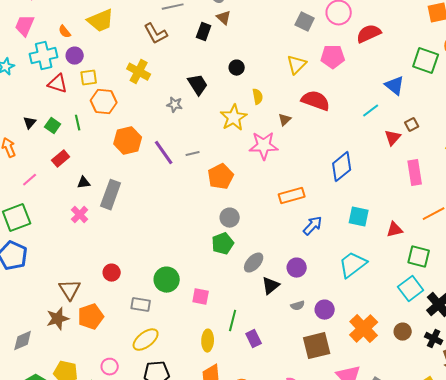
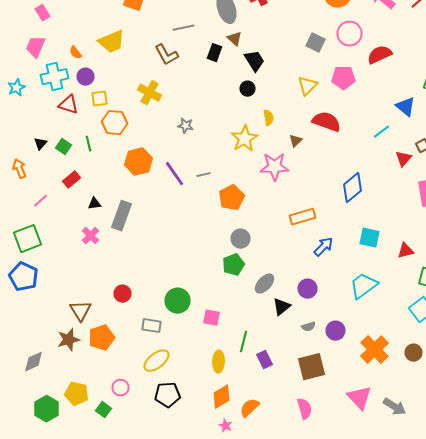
black trapezoid: (198, 85) -> (254, 61), moved
brown square: (317, 346) -> (312, 367), moved

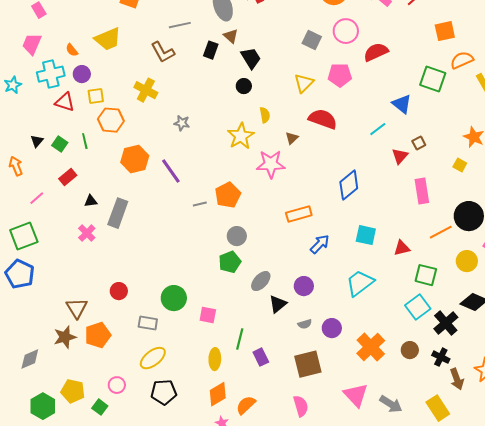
gray line: (204, 175) -> (200, 204), moved

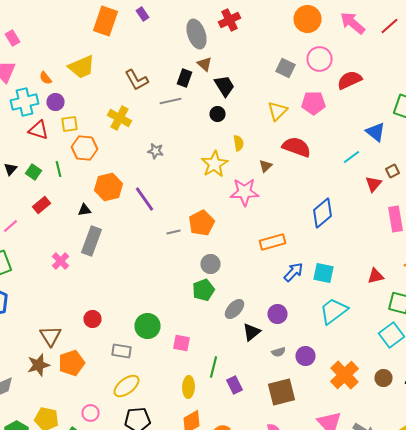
gray line: (180, 25) -> (170, 101), moved
black triangle: (91, 201) -> (84, 210), moved
cyan square: (366, 235) -> (324, 273), moved

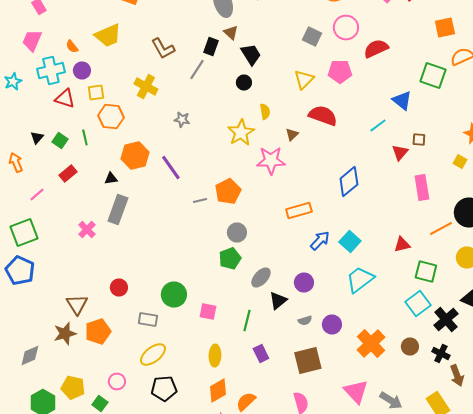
gray line: (170, 101) -> (197, 70), turned -45
brown square: (392, 171) -> (419, 140), turned 32
cyan square: (324, 273) -> (350, 242), turned 30
green line: (214, 367) -> (247, 320), moved

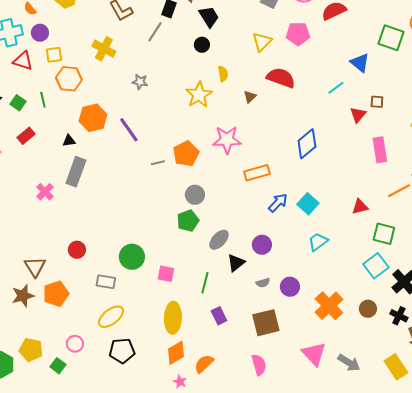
pink star: (271, 160) -> (227, 140), moved
cyan trapezoid: (360, 280) -> (318, 242), size x0.7
yellow ellipse: (215, 356) -> (173, 318), size x1.4

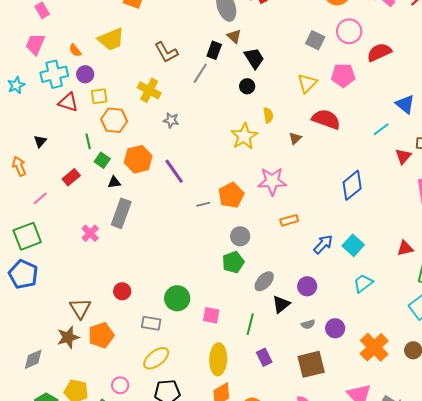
gray star: (140, 82) -> (171, 120), moved
green square: (18, 103) -> (102, 160), moved
orange rectangle: (257, 173) -> (289, 220), moved, size x0.7

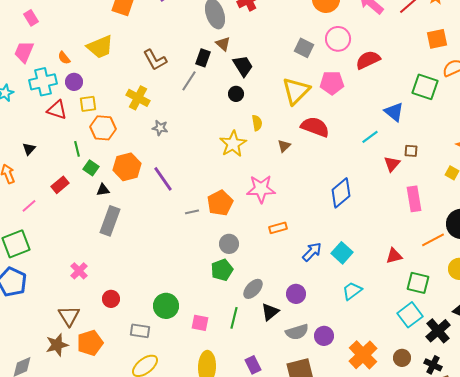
yellow triangle: (307, 83) -> (296, 91), size x1.4
pink cross: (90, 233) -> (79, 271), moved
green line: (250, 324) -> (234, 318), moved
gray semicircle: (308, 324) -> (297, 332), size x1.6

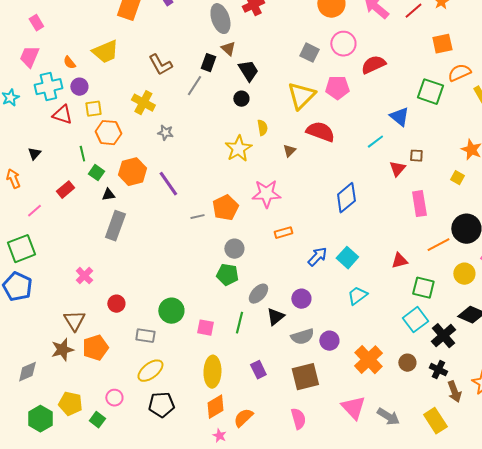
green pentagon: (222, 270) -> (227, 275), turned 30

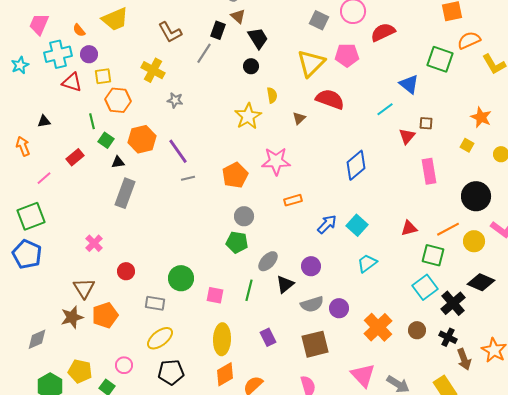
black triangle: (34, 154) -> (44, 121), turned 40
gray line: (197, 217) -> (188, 178), moved
orange line: (438, 245) -> (448, 229), moved

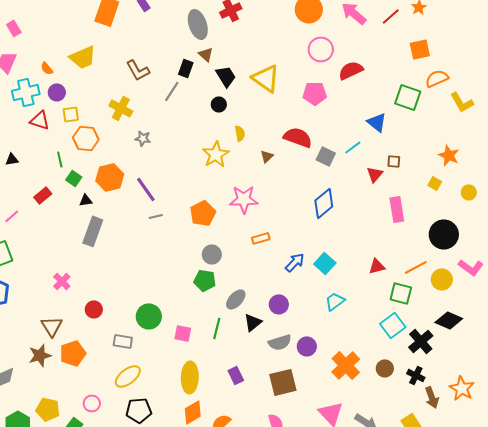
gray square: (319, 20) -> (326, 156), moved
yellow triangle: (311, 63) -> (266, 78), moved, turned -40

